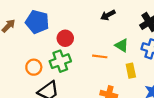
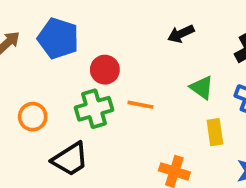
orange line: (100, 56) -> (140, 105), moved
orange circle: (34, 67) -> (33, 117), moved

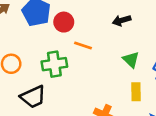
red circle: (105, 70) -> (64, 22), moved
orange line: (140, 105) -> (83, 46), moved

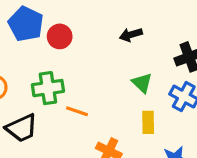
orange line: (83, 46) -> (77, 111), moved

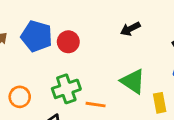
green triangle: (142, 83) -> (133, 81), moved, size x1.4

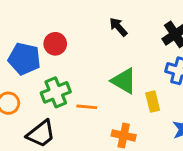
black arrow: (130, 29) -> (118, 27), turned 78
blue pentagon: (37, 36) -> (24, 59), moved

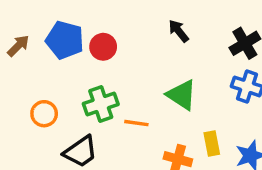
blue pentagon: (24, 59) -> (65, 40), moved
yellow rectangle: (153, 102) -> (212, 144), moved

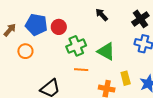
green cross: (101, 104) -> (76, 46), moved
orange circle: (44, 114) -> (25, 51), moved

